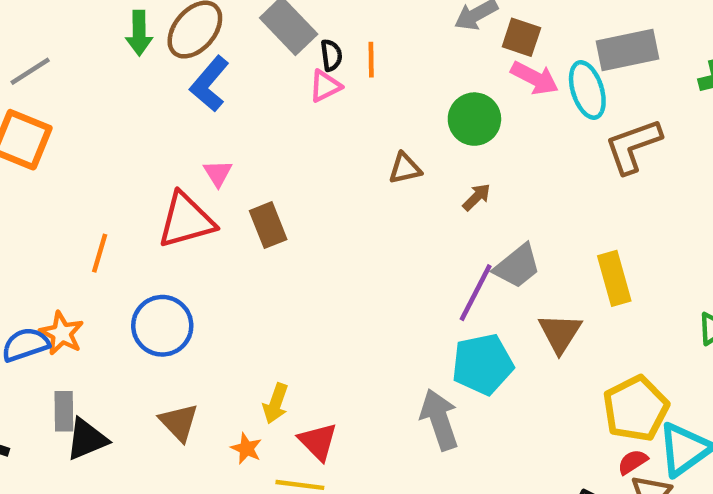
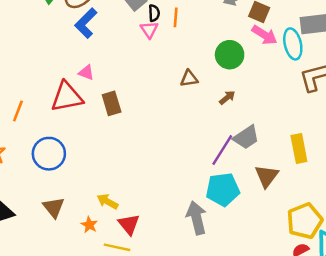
pink triangle: (325, 86) -> (149, 30), turned -42
pink triangle: (218, 173) -> (86, 73), turned -42
yellow arrow: (276, 403) -> (107, 201), turned 95

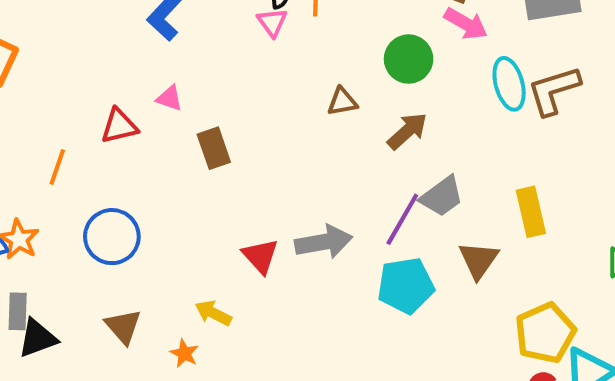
cyan ellipse: (293, 44) -> (509, 84), moved
red triangle: (67, 97) -> (119, 126), moved, size x0.7
brown arrow: (227, 98) -> (407, 131), size x1.5
gray arrow: (196, 218) -> (324, 242), moved, turned 96
red triangle: (129, 224) -> (260, 256), moved

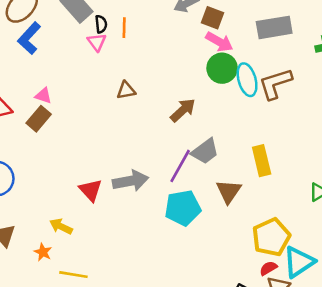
green circle: (409, 59) -> (222, 68), moved
pink triangle: (169, 98) -> (43, 96), moved
brown triangle: (342, 102) -> (126, 90), moved
brown rectangle: (214, 148) -> (39, 119), moved, turned 60

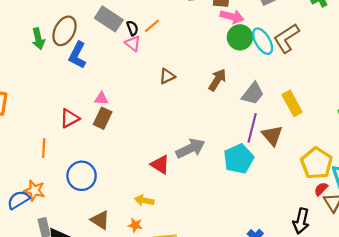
orange line: (124, 28) -> (152, 26), turned 63
gray trapezoid: (205, 151) -> (253, 94), moved
purple line: (180, 166) -> (252, 128), moved

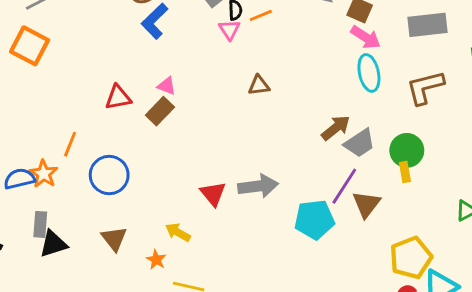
green circle: (240, 37) -> (407, 150), moved
cyan ellipse: (263, 41) -> (369, 73), moved
brown arrow: (217, 80) -> (336, 128), moved
yellow rectangle: (292, 103) -> (405, 172), size x0.6
orange line: (44, 148) -> (70, 144), moved

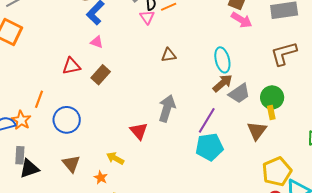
cyan ellipse: (369, 73) -> (222, 60), moved
pink triangle: (167, 86) -> (97, 42), moved
gray arrow: (258, 186) -> (167, 108), moved, turned -64
purple line: (344, 186) -> (207, 120), moved
brown triangle: (366, 204) -> (257, 131), moved

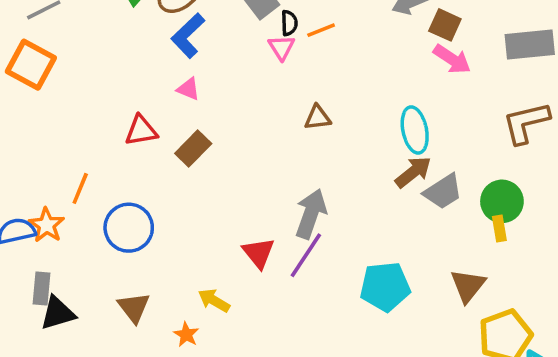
purple line: (207, 120) -> (306, 255), moved
brown triangle: (257, 131) -> (468, 286), moved

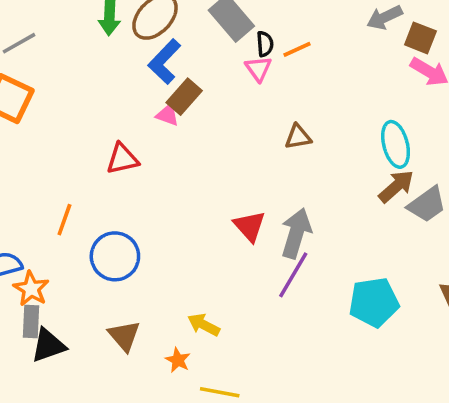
brown rectangle: (193, 148) -> (184, 97), moved
orange star: (47, 225) -> (31, 289), moved
red triangle: (259, 253) -> (250, 226), moved

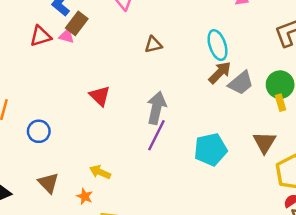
red triangle: (122, 159) -> (41, 36), moved
red triangle: (250, 226) -> (100, 96), moved
blue circle: (115, 256) -> (39, 131), size x0.7

